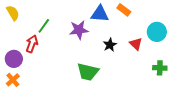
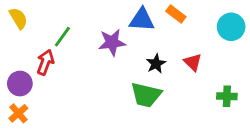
cyan circle: (157, 32) -> (231, 27), moved
green trapezoid: (88, 72) -> (146, 95), moved

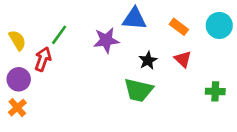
orange rectangle: (176, 14) -> (179, 27), moved
yellow semicircle: (18, 18) -> (17, 40), moved

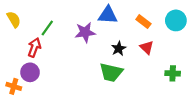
yellow semicircle: (17, 40) -> (14, 19), moved
purple circle: (19, 79) -> (30, 72), moved
orange cross: (17, 108) -> (14, 86), turned -32

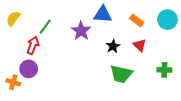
yellow semicircle: (14, 19) -> (13, 19), turned -112
purple star: (85, 32) -> (81, 31), turned -30
green trapezoid: (111, 72) -> (121, 74), moved

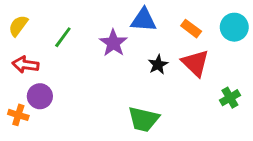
red arrow: (33, 45) -> (25, 65), moved, turned -102
red triangle: (140, 45) -> (195, 63), size x1.5
green cross: (164, 70) -> (230, 98), turned -32
green trapezoid: (121, 74) -> (144, 119), moved

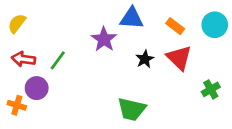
green line: (63, 37) -> (58, 60), moved

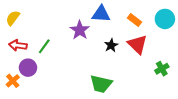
orange cross: (17, 105) -> (13, 81), turned 32

